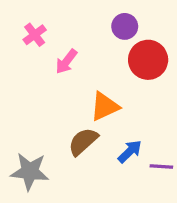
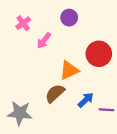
purple circle: (125, 26) -> (69, 18), moved
red circle: (148, 60) -> (99, 54), moved

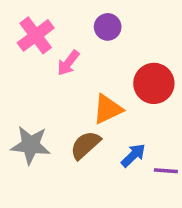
pink cross: (23, 23) -> (36, 35), size x1.5
gray star: (20, 113) -> (31, 145), moved

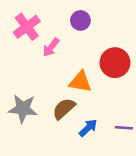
orange triangle: (108, 109) -> (80, 82), turned 35
blue arrow: (133, 155) -> (88, 128), moved

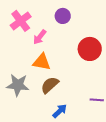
orange triangle: (80, 82) -> (42, 62), moved
blue arrow: (88, 128) -> (60, 111), moved

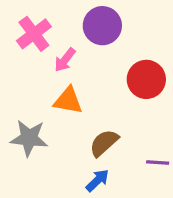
purple circle: (63, 16) -> (102, 26), size x1.5
brown semicircle: (50, 85) -> (104, 143), moved

